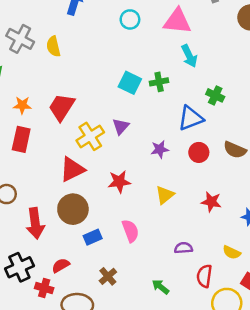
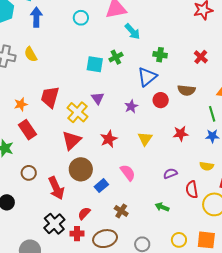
red rectangle: (21, 139) -> (27, 130), turned -30

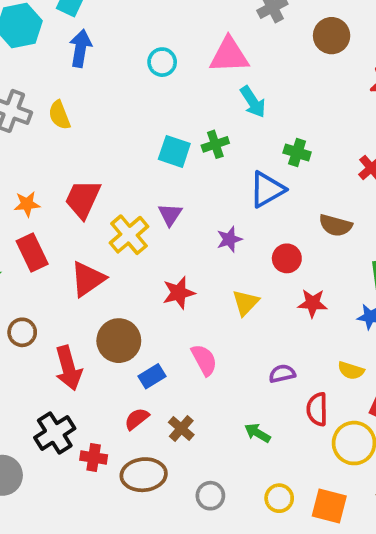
red circle: (161, 100) -> (287, 258), moved
red triangle: (71, 140) -> (88, 279), moved
red semicircle: (84, 213) -> (137, 419), moved

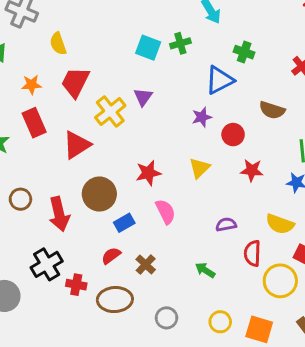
yellow semicircle: (59, 115) -> (58, 44), moved
purple star: (229, 239) -> (202, 117), moved
red star: (179, 293) -> (148, 173), moved
brown circle: (22, 332) -> (20, 199), moved
yellow semicircle: (351, 371) -> (280, 224), size x1.4

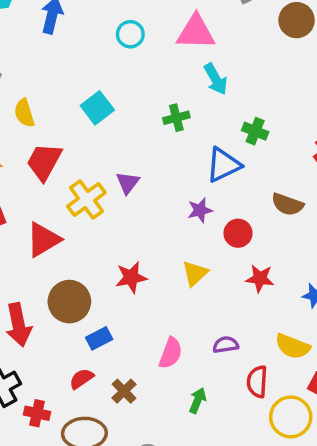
cyan square: (148, 48) -> (97, 108), moved, turned 30
pink semicircle: (166, 212) -> (171, 353), moved, turned 45
green arrow: (205, 270) -> (198, 401), turned 78

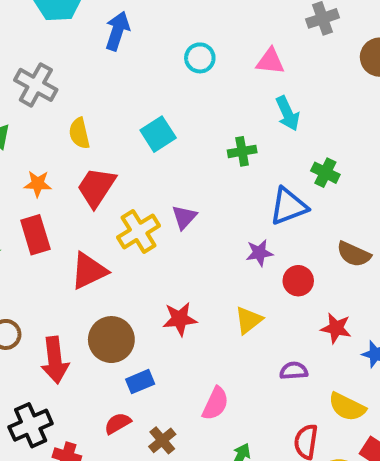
pink triangle: (196, 32) -> (270, 61), size x0.7
red star: (260, 278) -> (336, 328), moved
purple semicircle: (226, 345) -> (294, 371), moved

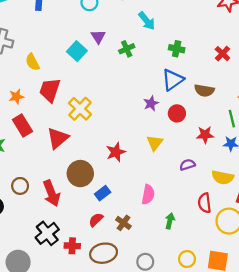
blue triangle: (288, 206) -> (173, 80), moved
purple triangle: (184, 217) -> (98, 37), moved

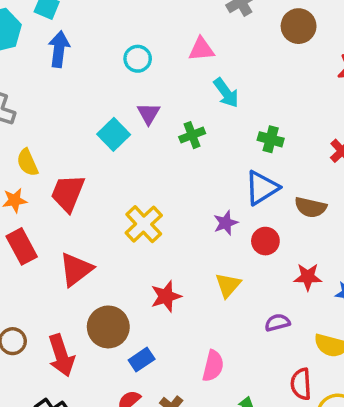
yellow semicircle: (32, 62) -> (27, 162), moved
yellow cross: (80, 109) -> (144, 224), moved

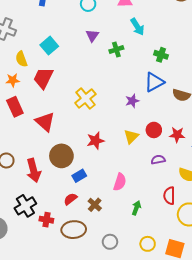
cyan square: (114, 134) -> (49, 46), moved
red circle: (265, 241) -> (154, 130), moved
red triangle: (76, 269) -> (45, 122), turned -45

